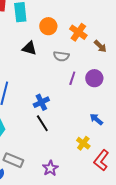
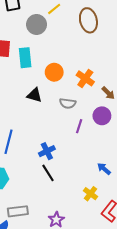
purple circle: (94, 78) -> (102, 116), moved
gray rectangle: (13, 160) -> (18, 211), turned -30

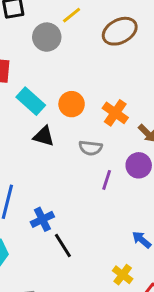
brown ellipse: (88, 20) -> (120, 31), turned 75
cyan rectangle: (25, 58) -> (31, 101), moved, turned -42
blue cross: (47, 151) -> (42, 219), moved

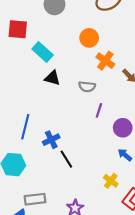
orange circle: (72, 104) -> (89, 38), moved
purple circle: (139, 165) -> (123, 128), moved

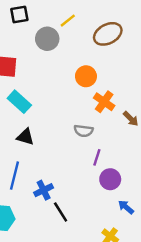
cyan rectangle: (43, 52) -> (19, 102), moved
black triangle: (52, 78) -> (25, 137), moved
purple circle: (123, 128) -> (110, 179), moved

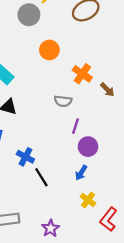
orange circle: (86, 76) -> (49, 50), moved
blue cross: (44, 190) -> (25, 157), turned -36
blue arrow: (126, 207) -> (81, 173), moved, turned -98

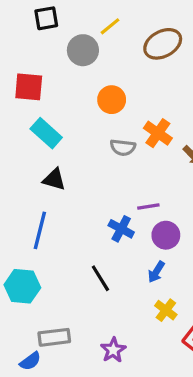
gray semicircle: (63, 101) -> (123, 147), moved
purple line: (75, 126) -> (148, 206), turned 63
blue cross: (25, 157) -> (121, 229), moved

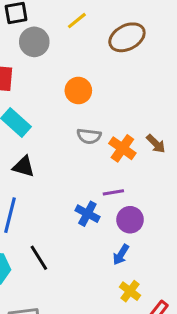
gray circle: (83, 50) -> (34, 42), moved
orange cross: (158, 133) -> (122, 148), moved
black line: (100, 278) -> (39, 258), moved

